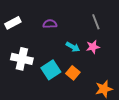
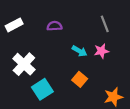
white cross: (22, 59) -> (24, 64), turned 30
cyan square: (51, 70) -> (42, 89), moved

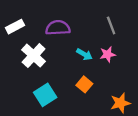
purple semicircle: (54, 26) -> (58, 28), size x1.5
white cross: (24, 64) -> (34, 56), moved

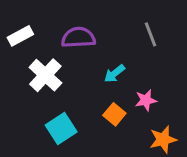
cyan arrow: (84, 54) -> (114, 74), turned 112
pink star: (108, 54) -> (146, 100), moved

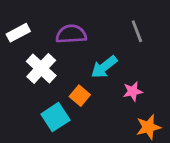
cyan arrow: (114, 74) -> (104, 67), size x1.4
orange square: (114, 114) -> (80, 96), moved

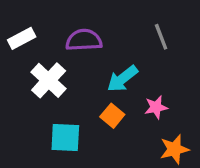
orange square: (80, 96) -> (112, 116), moved
cyan square: (55, 117) -> (65, 137), turned 36

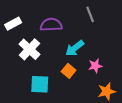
gray line: (161, 37) -> (90, 14), moved

